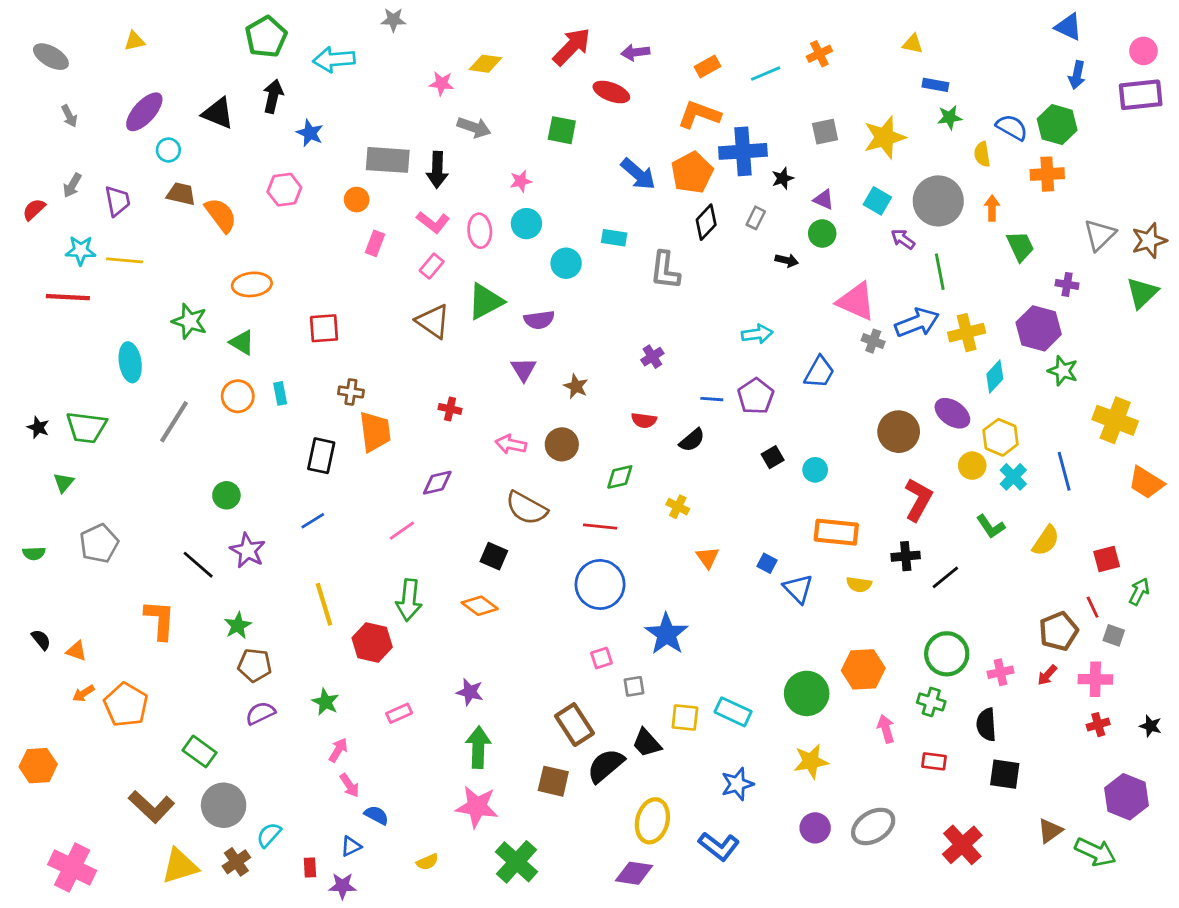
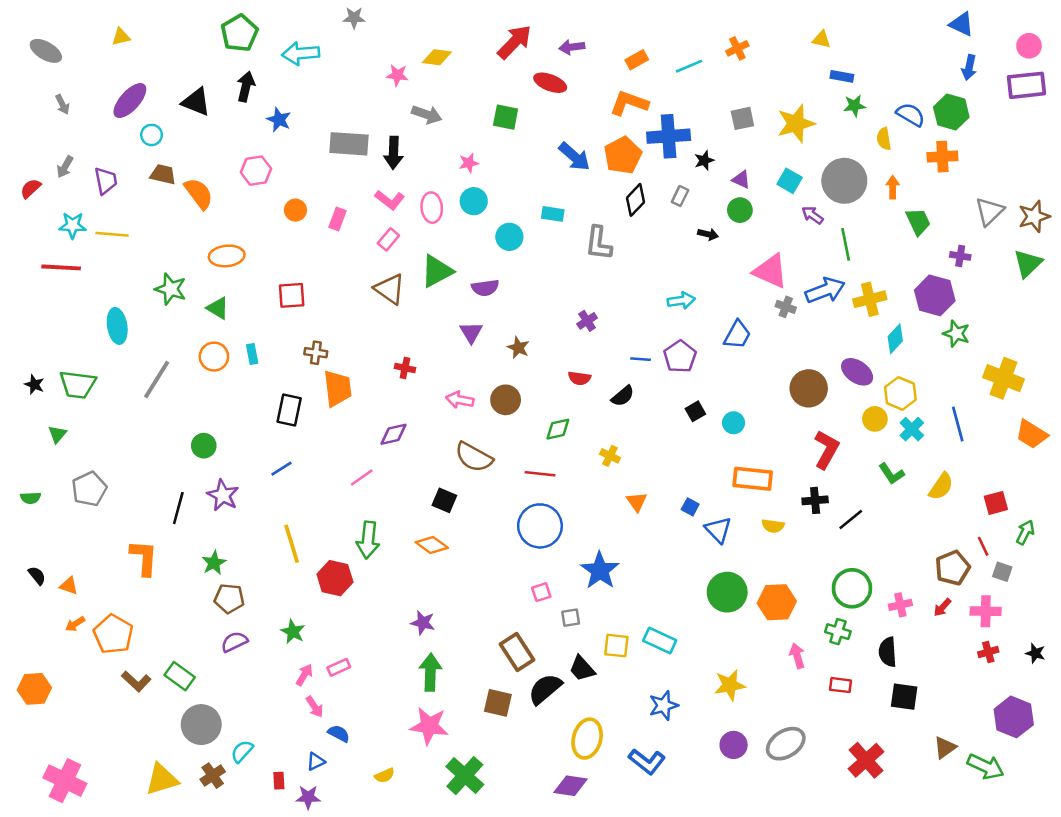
orange circle: (357, 200) -> (295, 210), moved
black line: (198, 565) -> (178, 508), turned 64
green circle: (807, 693) -> (727, 592), moved
pink rectangle: (399, 713) -> (339, 667), moved
brown L-shape: (151, 807) -> (136, 681), moved, size x0.7

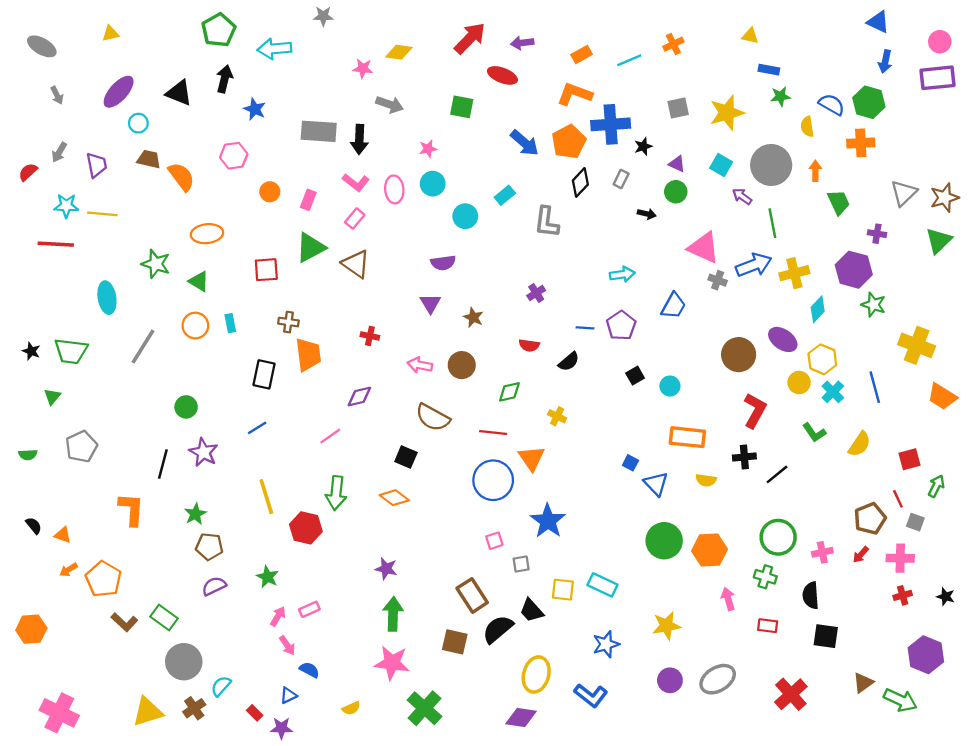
cyan rectangle: (553, 214) -> (505, 195), turned -48
green triangle: (437, 271) -> (311, 248), moved
orange triangle: (637, 502) -> (532, 458), moved, size x1.4
red rectangle: (279, 781) -> (255, 713), turned -42

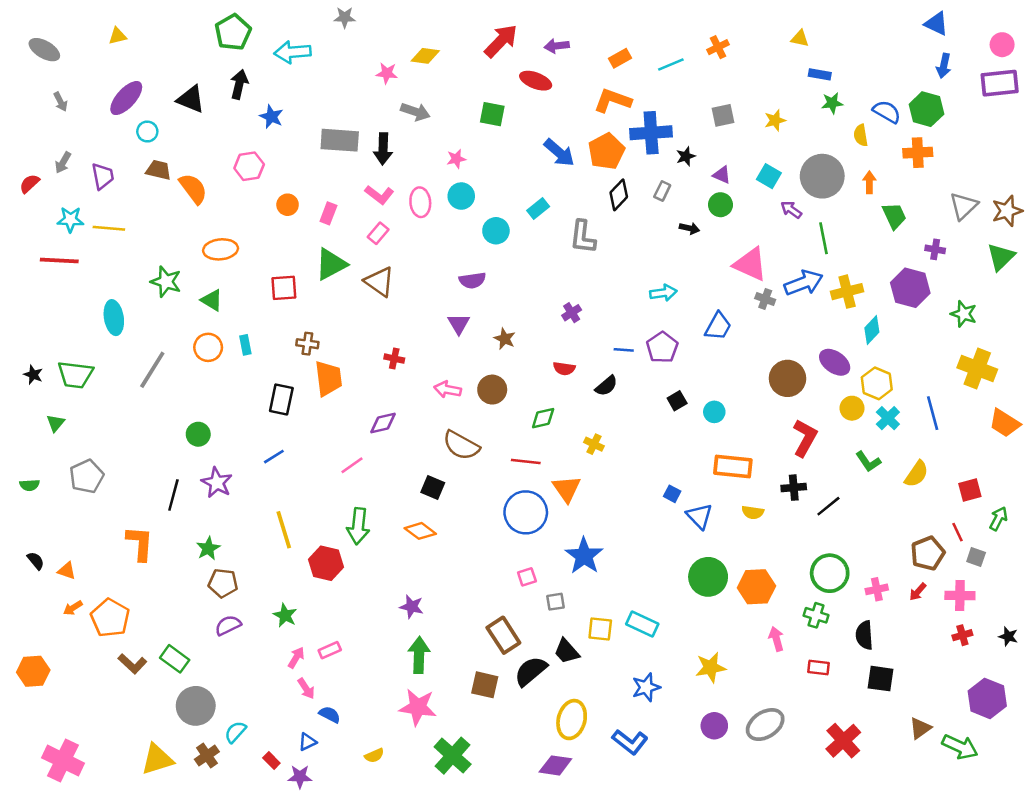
yellow star: (727, 113) -> (775, 120), size x0.6
green star: (874, 305) -> (964, 314), moved

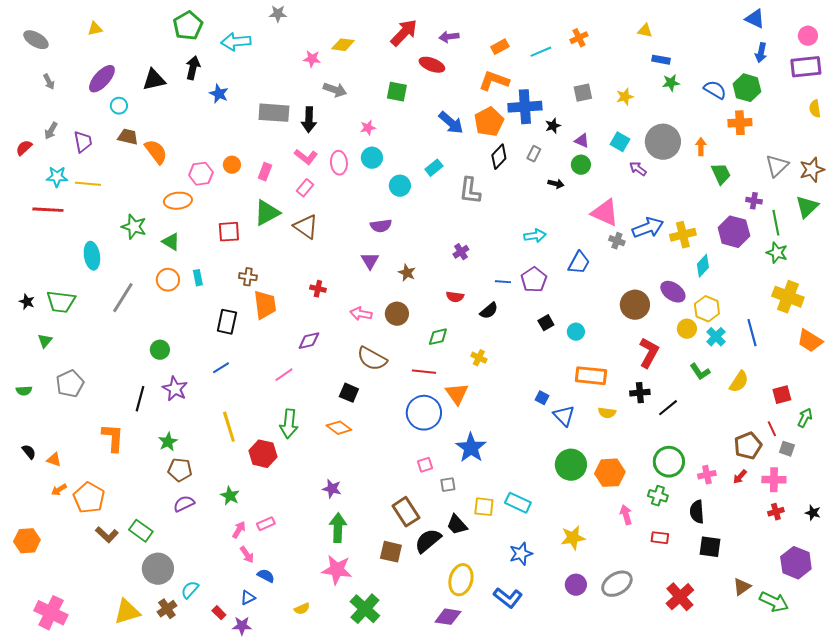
black triangle: (191, 99) -> (154, 80), turned -35
yellow semicircle: (861, 135) -> (815, 109), moved
pink hexagon: (249, 166) -> (201, 174), moved
green line: (823, 238) -> (776, 223), moved

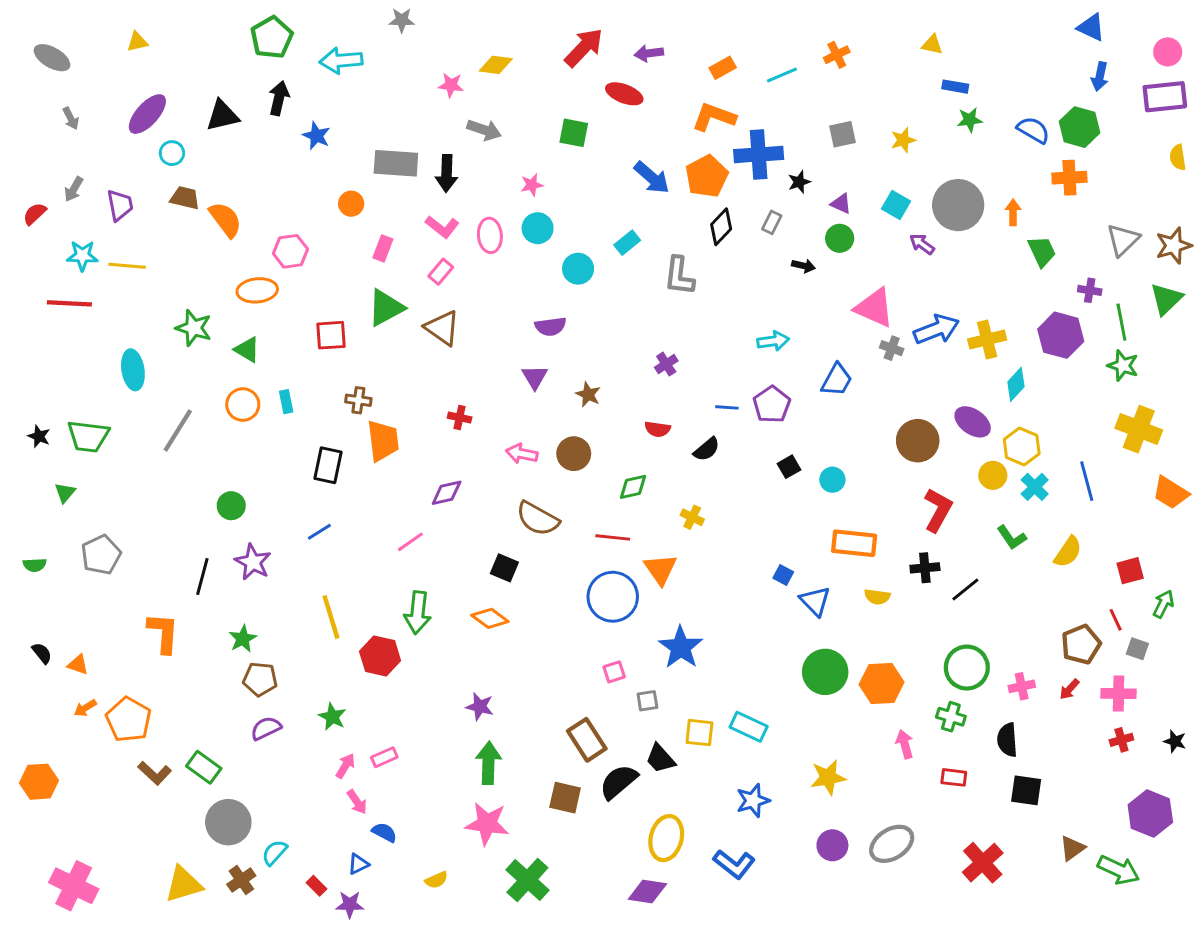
orange circle: (232, 165) -> (351, 204), moved

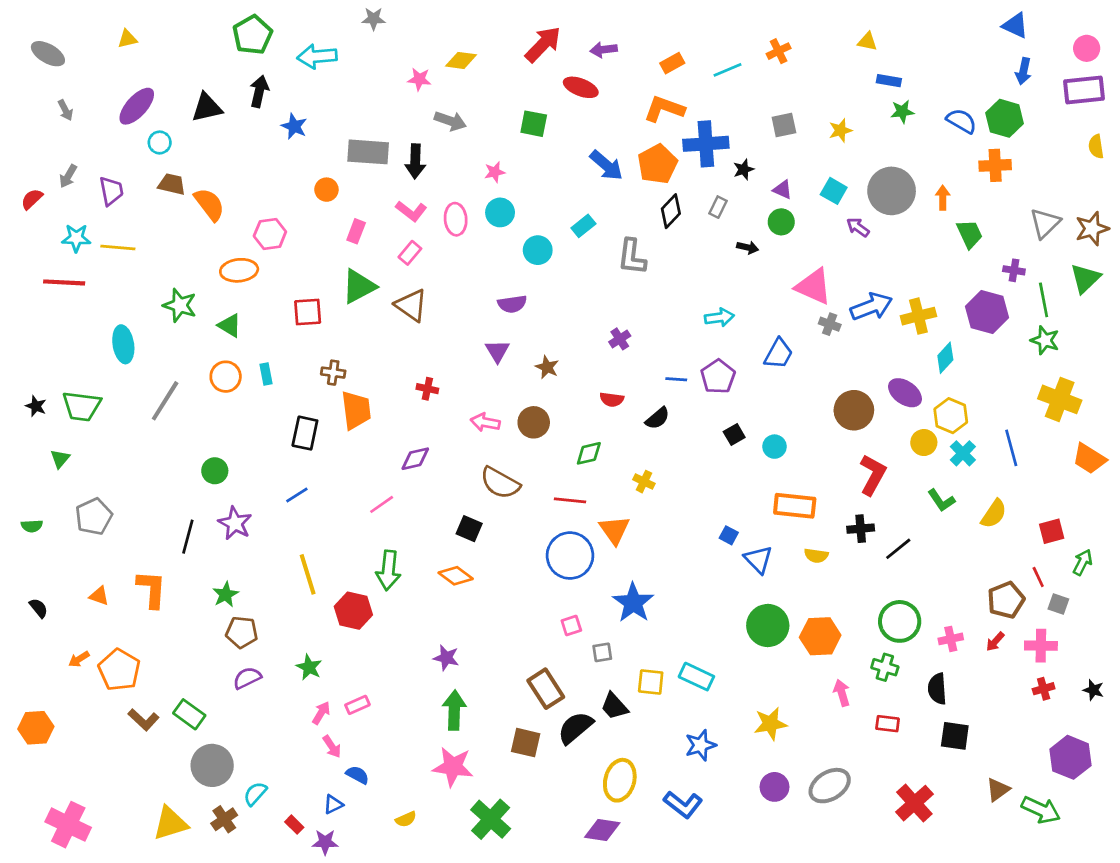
orange triangle: (78, 665) -> (99, 596), moved

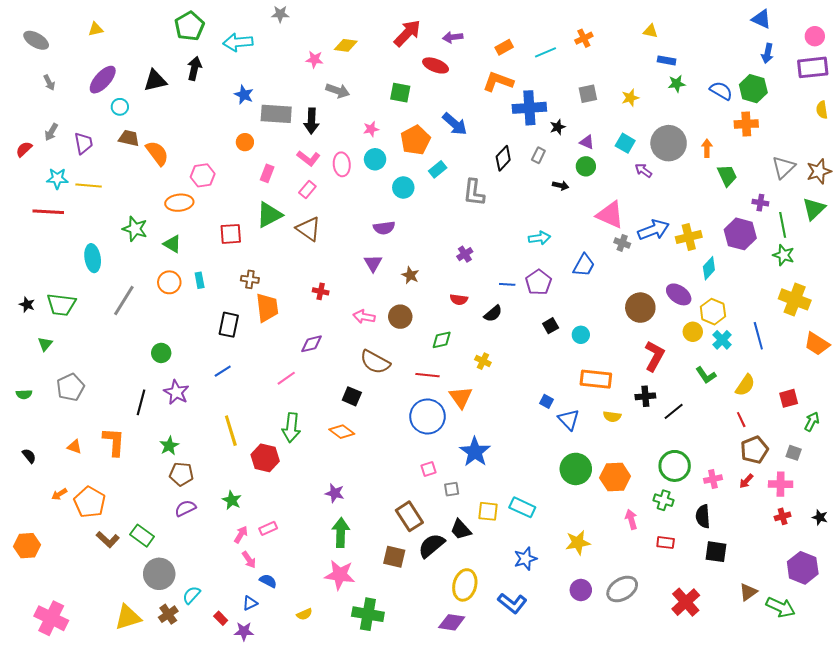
blue star: (294, 126) -> (244, 95), moved
orange pentagon: (657, 164) -> (415, 140), moved
red line: (1038, 577) -> (741, 420), moved
green cross: (491, 819) -> (368, 614), turned -32

